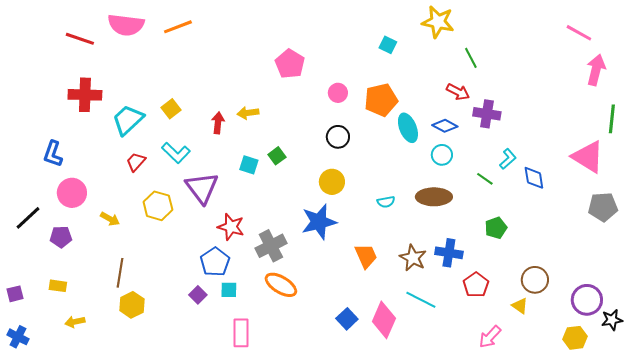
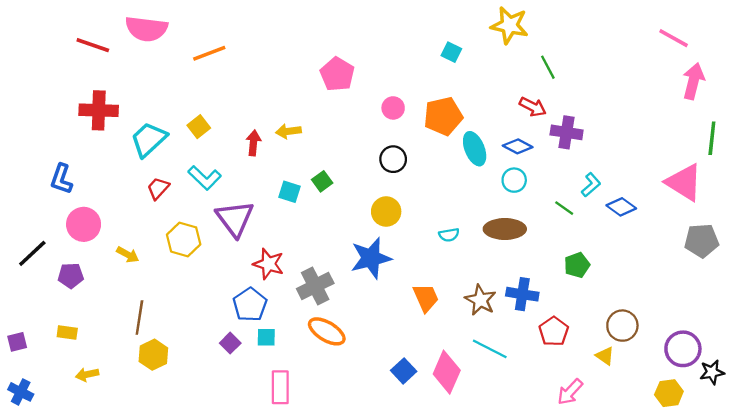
orange line: (178, 27) -> (209, 53), moved
blue diamond: (534, 178) -> (621, 207), turned -45

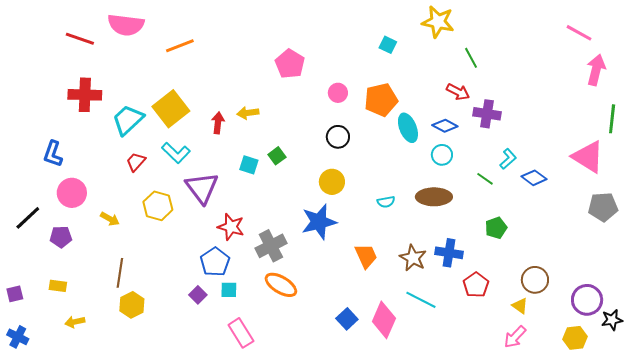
yellow square: (199, 127) -> (171, 109), size x1.8
pink rectangle: (280, 387) -> (241, 333), turned -32
pink arrow: (570, 392) -> (515, 337), moved

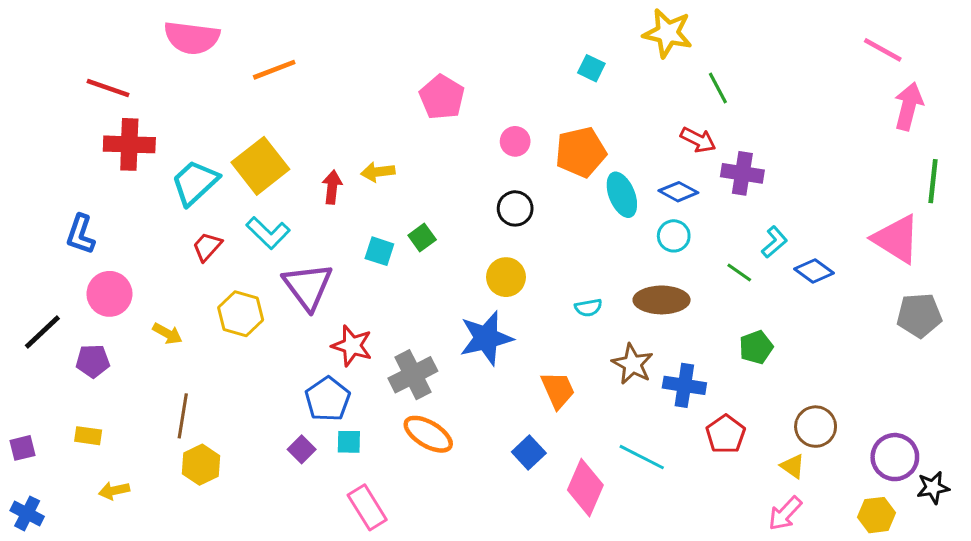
red line: (80, 39) -> (108, 88), moved
brown star: (413, 258) -> (633, 364), moved
blue square: (347, 319) -> (529, 452), moved

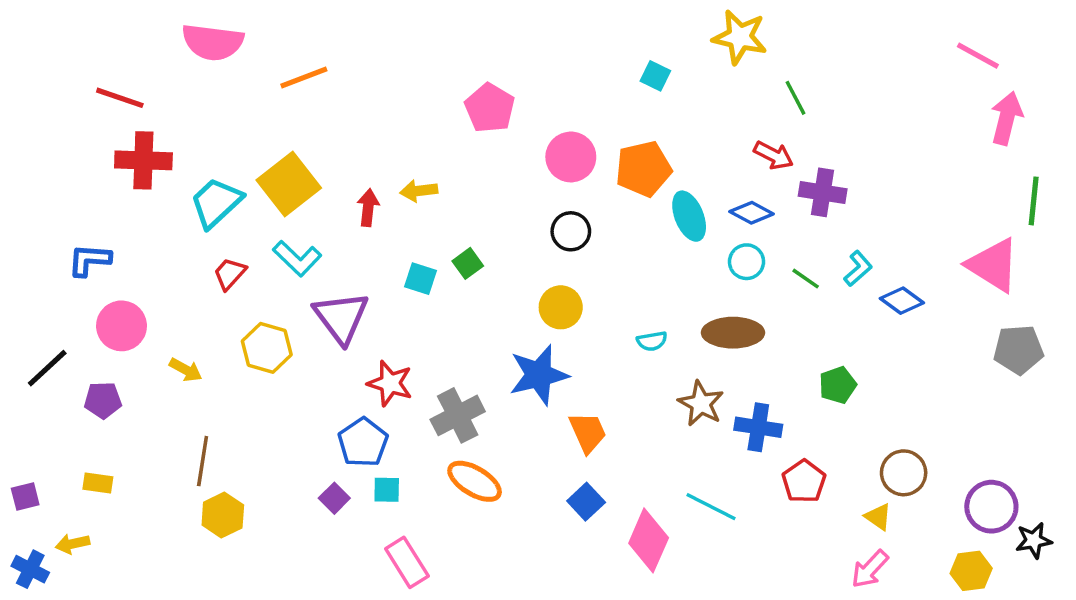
pink circle: (515, 141) -> (571, 157), size x1.5
blue L-shape: (81, 234) -> (89, 260), turned 75
green line: (739, 273) -> (806, 279), moved
orange trapezoid: (558, 390) -> (588, 432), moved
yellow arrow: (114, 491) -> (73, 544), moved

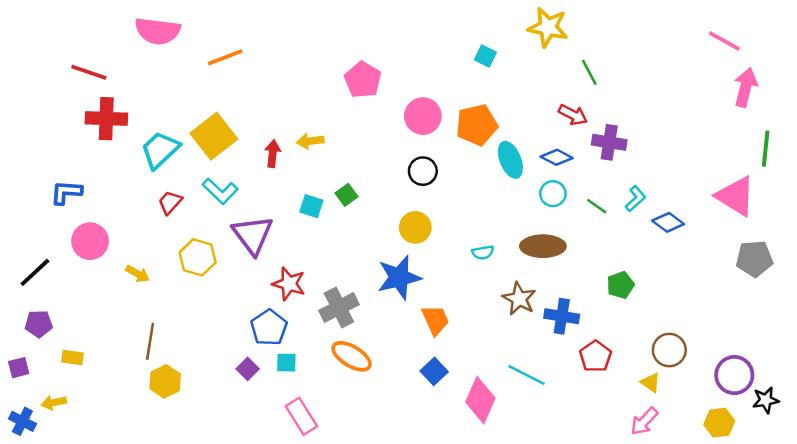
purple pentagon: (103, 400) -> (39, 324), moved

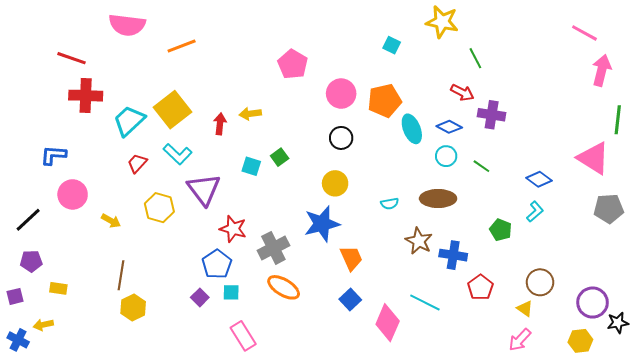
cyan L-shape: (635, 199) -> (535, 212), moved
green pentagon: (620, 285) -> (501, 230), turned -30

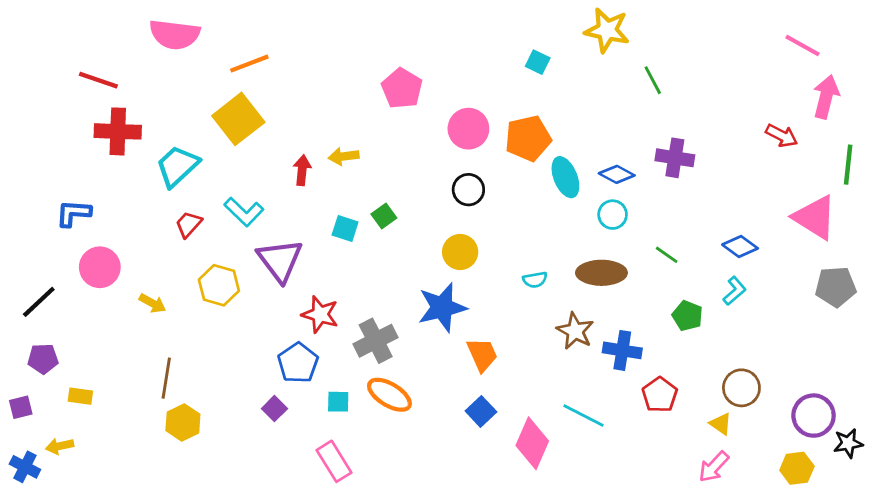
red arrow: (462, 93) -> (782, 136), moved
yellow square: (173, 110) -> (238, 119), moved
green line: (481, 166) -> (667, 255), moved
cyan square: (231, 292) -> (338, 402), moved

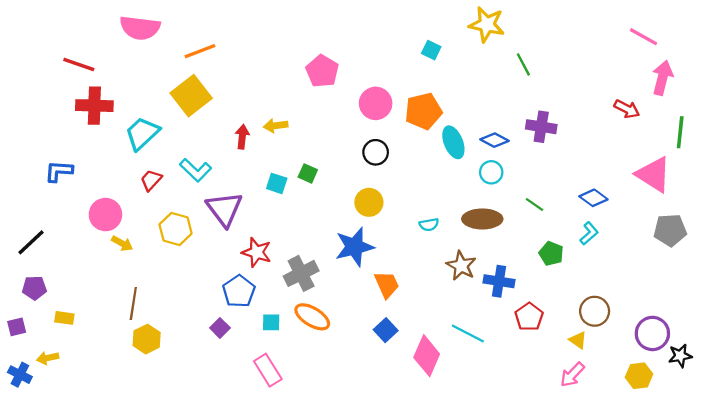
green square: (384, 216) -> (308, 173), turned -30
pink circle: (100, 267) -> (105, 215), moved

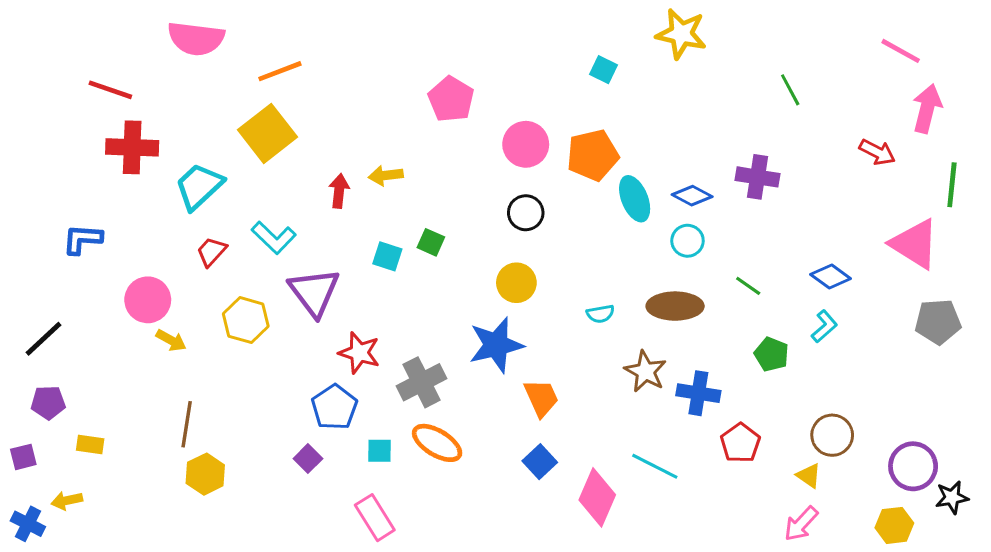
green line: (523, 64) -> (790, 90), moved

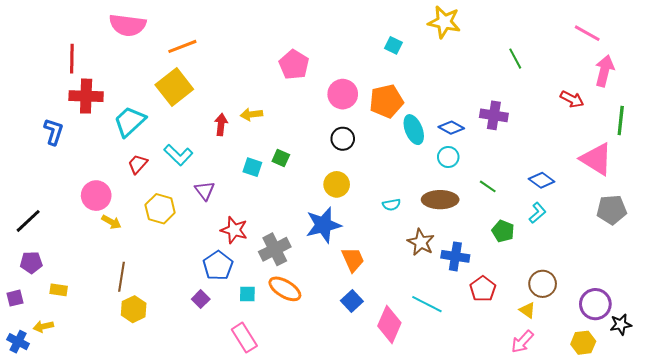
red line: (110, 90) -> (72, 59), turned 72
blue L-shape: (82, 239) -> (54, 132), moved, turned 104
purple triangle: (314, 292) -> (205, 190), size x0.6

